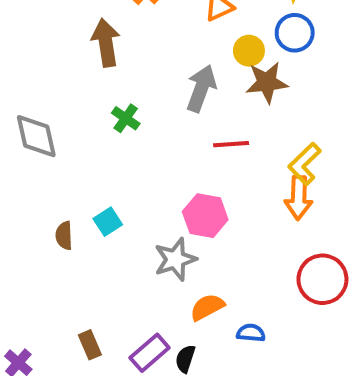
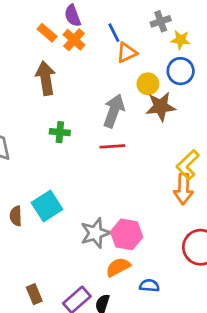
green cross: (126, 118) -> (60, 132), turned -30
red line: (231, 144) -> (112, 146), moved
pink hexagon: (205, 216) -> (127, 234), moved
cyan square: (108, 222) -> (47, 206), size x1.5

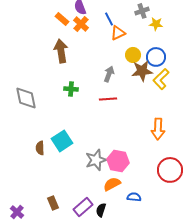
blue circle: (181, 71) -> (156, 57), moved
gray arrow: (114, 111) -> (109, 74), size x0.7
yellow L-shape: (188, 165) -> (161, 79), moved

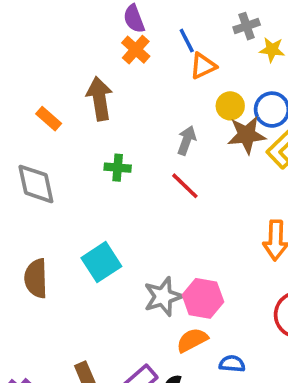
orange rectangle: (62, 19) -> (49, 119), moved
red line: (108, 99) -> (185, 186), turned 48
brown semicircle: (40, 148) -> (36, 278), moved, size x1.5

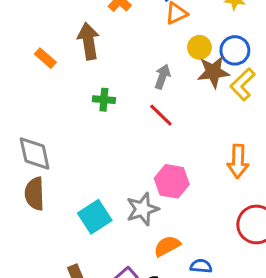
gray diamond: (36, 184) -> (35, 154), moved
cyan square: (101, 262) -> (95, 217), moved
pink hexagon: (203, 298) -> (172, 181), moved

